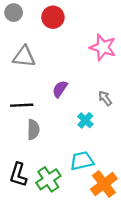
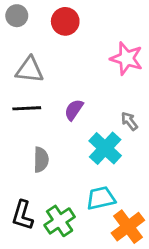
black line: (22, 105) -> (27, 108), moved
cyan cross: (85, 120) -> (105, 148), size x1.6

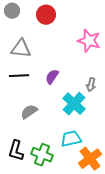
gray arrow: (129, 121) -> (91, 85), turned -128
gray semicircle: (41, 160) -> (29, 112), turned -126
green cross: (60, 221) -> (42, 155), turned -35

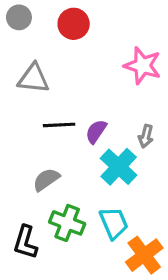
black line: (19, 76) -> (59, 125), moved
purple semicircle: (52, 77) -> (96, 131), moved
cyan trapezoid: (71, 139) -> (114, 223), turned 80
green cross: (42, 155) -> (67, 223), moved

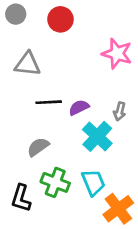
purple semicircle: (96, 131) -> (79, 107), turned 30

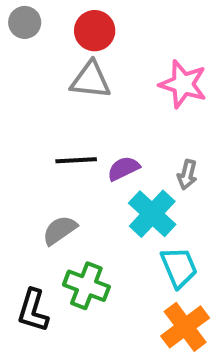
gray triangle: (28, 64) -> (91, 80), moved
cyan trapezoid: (93, 182) -> (179, 267), moved

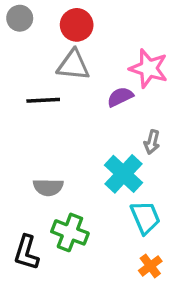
black line: (76, 160) -> (43, 100), moved
purple semicircle: (123, 168) -> (120, 97), moved
gray semicircle: (60, 230) -> (48, 187), turned -144
orange cross: (185, 327) -> (150, 266), size x0.6

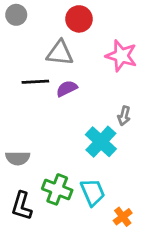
red circle: (77, 25) -> (79, 19), moved
purple semicircle: (120, 97) -> (67, 89), moved
gray semicircle: (48, 187) -> (18, 158), moved
cyan trapezoid: (145, 217) -> (93, 192), moved

